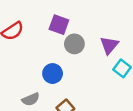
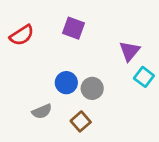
gray circle: (74, 44) -> (92, 88), moved

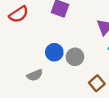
brown square: (81, 121) -> (97, 83), moved

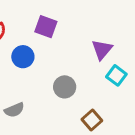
blue circle: (54, 52) -> (23, 57), moved

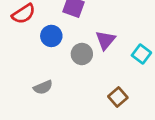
purple triangle: (102, 50) -> (105, 40), moved
gray circle: (65, 87) -> (82, 54), moved

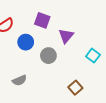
purple triangle: (105, 40) -> (66, 36), moved

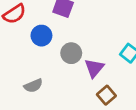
purple triangle: (66, 36) -> (94, 68), moved

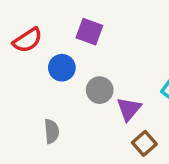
gray semicircle: (33, 86) -> (52, 131), turned -72

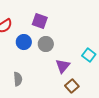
gray circle: (100, 90) -> (46, 44), moved

